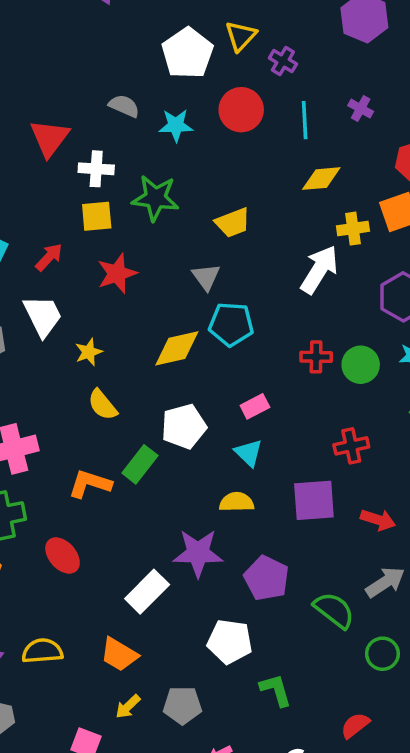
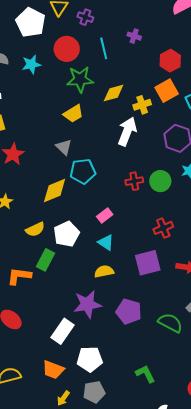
yellow diamond: (321, 179) -> (114, 93), moved
green star: (155, 198) -> (80, 79), moved
yellow semicircle: (102, 405) -> (35, 229), moved, turned -66
white pentagon: (230, 642) -> (90, 359), moved

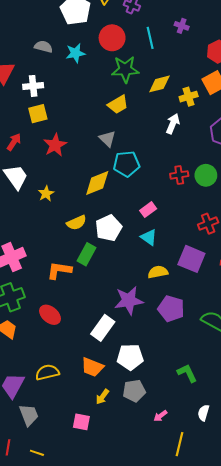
white arrow: (127, 131) -> (173, 124), size x0.7
purple square: (148, 263) -> (191, 259), turned 36
yellow semicircle: (104, 272) -> (158, 272), moved

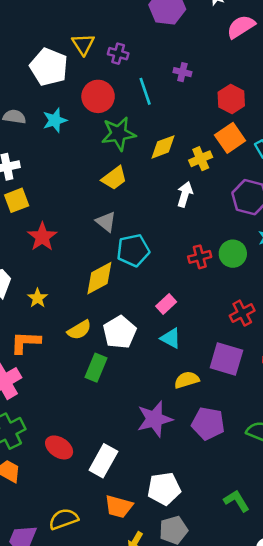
orange L-shape: (59, 270) -> (25, 342), moved
white rectangle: (103, 328) -> (103, 461), moved

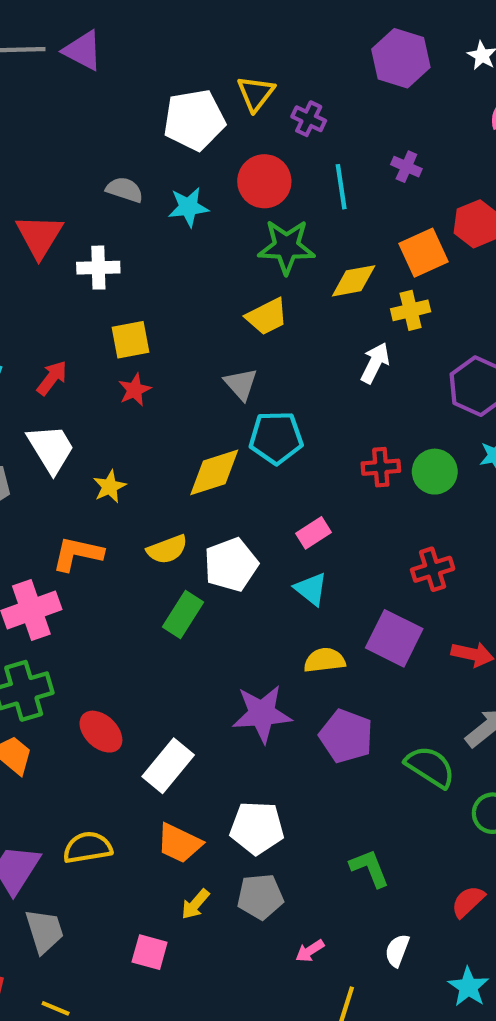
white pentagon: (49, 67) -> (194, 120), turned 30
orange square: (230, 138) -> (423, 253), moved
yellow square: (17, 200) -> (131, 340), moved
red star: (42, 237) -> (135, 390), size x0.7

